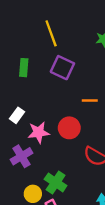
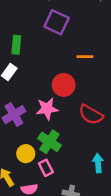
green rectangle: (24, 68) -> (16, 45), moved
pink star: (39, 132) -> (47, 109), moved

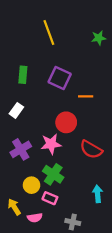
purple square: (57, 22) -> (60, 78), moved
green rectangle: (16, 45) -> (23, 75), moved
pink rectangle: (46, 168) -> (50, 198), turned -40

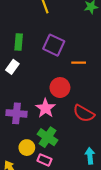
white rectangle: (16, 110) -> (12, 67), moved
pink star: (51, 144) -> (45, 108), turned -30
purple cross: (21, 149) -> (16, 113), turned 36

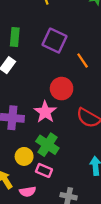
orange line: (79, 63) -> (83, 60), turned 56

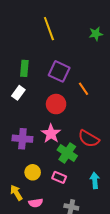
red circle: (62, 89) -> (56, 104), moved
green cross: (47, 145) -> (67, 153), moved
pink rectangle: (44, 170) -> (59, 177), moved

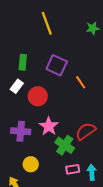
red circle: (56, 104) -> (38, 96), moved
red semicircle: (89, 139) -> (86, 131), turned 115
pink rectangle: (59, 177) -> (73, 169), moved, turned -32

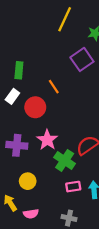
yellow line: (47, 23) -> (65, 19), moved, turned 45
purple square: (57, 65) -> (82, 59), moved, turned 30
orange line: (81, 82) -> (54, 87), moved

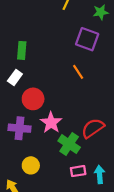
purple square: (82, 59) -> (87, 39), turned -35
orange line: (54, 87) -> (78, 72), moved
red circle: (35, 107) -> (33, 99), moved

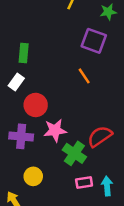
pink star: (51, 123) -> (55, 130), turned 30

